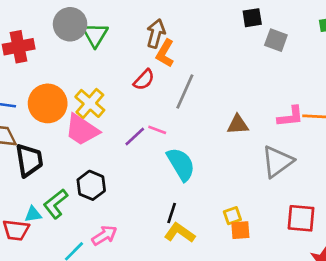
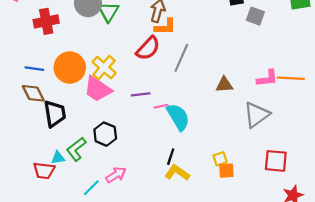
orange L-shape: (165, 53) -> (165, 27), turned -120
red semicircle: (144, 80) -> (148, 48), size x1.4
pink line: (157, 130) -> (161, 106), moved, turned -32
purple line: (135, 136) -> (141, 94), turned 36

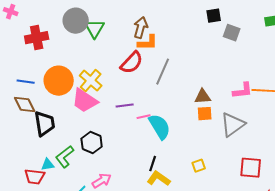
orange square: (226, 171) -> (205, 114), moved

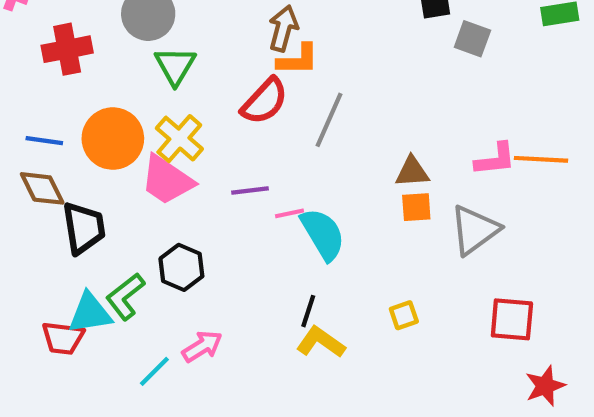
green triangle: (95, 29) -> (175, 66), moved
cyan triangle: (48, 165) -> (90, 313), size x1.6

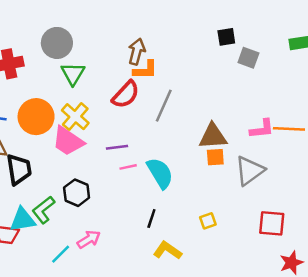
brown triangle: (412, 172) -> (213, 136), size x1.4
pink line: (290, 213) -> (128, 167), moved
yellow L-shape: (321, 342) -> (167, 250), moved

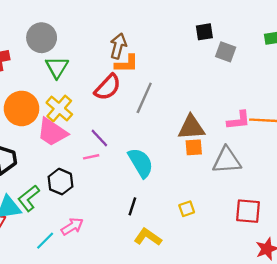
purple line: (117, 147) -> (99, 138), turned 54
pink line: (128, 167) -> (91, 157), moved
gray triangle: (250, 171) -> (227, 160), turned 32

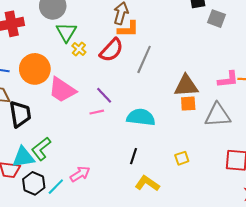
yellow cross: (59, 108) -> (79, 49), moved, size x0.6
cyan semicircle: (141, 163) -> (141, 117), turned -52
black hexagon: (60, 182) -> (34, 183), moved

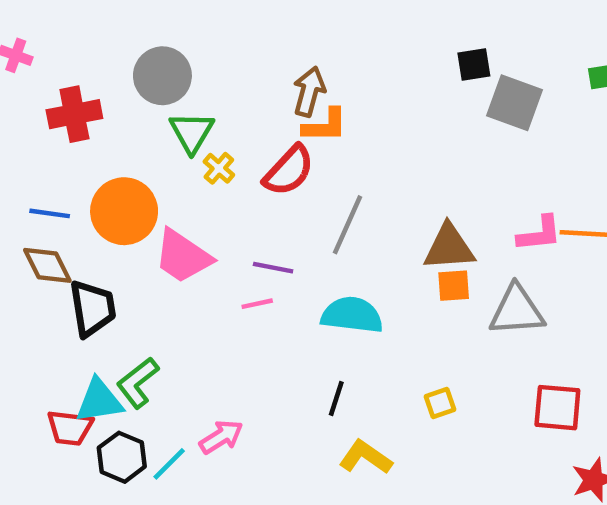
gray square: (217, 19) -> (515, 103), size x1.4
gray line: (144, 59) -> (348, 225), moved
purple line: (104, 95) -> (273, 268), turned -36

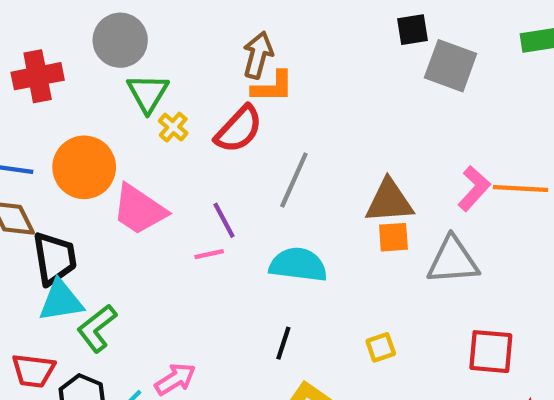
pink L-shape: (539, 234) -> (474, 188), turned -42
purple line: (273, 268) -> (224, 220), turned 51
cyan triangle: (99, 401) -> (61, 301), moved

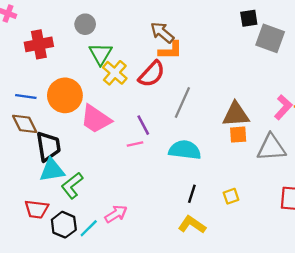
gray circle: (120, 40) -> (85, 24), size x0.7
brown arrow: (258, 55) -> (162, 33), turned -65
yellow cross: (173, 127) -> (115, 73), size x1.5
black line: (283, 343) -> (192, 194), moved

